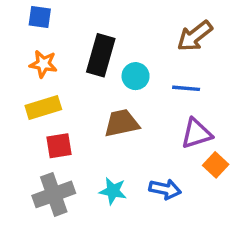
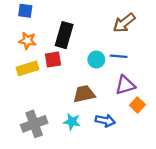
cyan circle: (136, 76) -> (96, 60), moved
brown trapezoid: (122, 123) -> (84, 94), moved
red square: (59, 146) -> (53, 60), moved

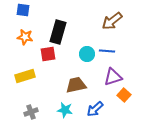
yellow rectangle: (27, 68) -> (25, 76), moved
blue arrow: (105, 121) -> (95, 109), turned 126
gray cross: (34, 124) -> (31, 112), size x0.6

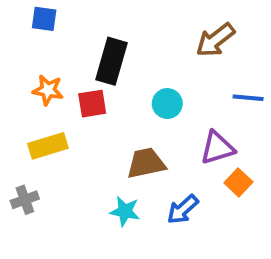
orange star: (25, 37) -> (48, 90), moved
blue line: (107, 51) -> (248, 98), moved
gray cross: (31, 112) -> (25, 200), moved

